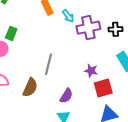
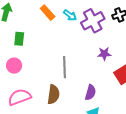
green rectangle: (11, 33) -> (19, 39), moved
purple star: (91, 71) -> (104, 54), moved

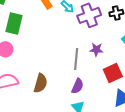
green rectangle: (19, 39) -> (14, 24), size x1.5
gray line: (65, 67) -> (76, 59), moved

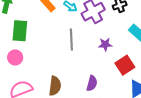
gray line: (76, 59) -> (71, 39), moved

